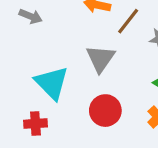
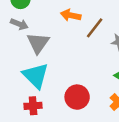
gray triangle: (100, 59) -> (38, 43), moved
red cross: (35, 124) -> (33, 106), moved

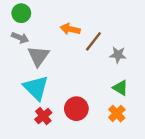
red cross: (33, 106) -> (43, 116), moved, turned -35

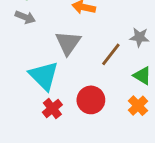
brown line: (93, 41) -> (111, 54), moved
gray triangle: (38, 56) -> (68, 43), moved

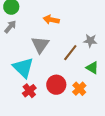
gray arrow: (25, 17) -> (10, 27), turned -72
orange cross: (138, 106) -> (79, 89), moved

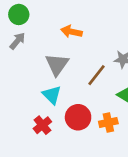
cyan triangle: (23, 68) -> (52, 95), moved, size x0.7
orange cross: (79, 89) -> (108, 123), turned 32

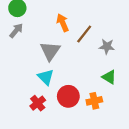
orange arrow: (71, 32) -> (63, 23), turned 54
brown line: (97, 75) -> (84, 34), moved

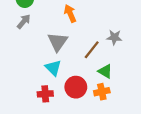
brown line: (84, 34) -> (92, 50), moved
green triangle: (109, 77) -> (105, 71), moved
red cross: (38, 103) -> (45, 94), turned 35

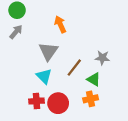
gray star: (114, 37) -> (102, 58), moved
brown line: (92, 50) -> (74, 68), moved
red circle: (76, 87) -> (58, 103), moved

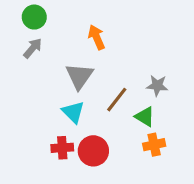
orange cross: (91, 99) -> (154, 145), moved

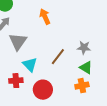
gray triangle: (79, 76) -> (18, 42), moved
green triangle: (145, 117) -> (86, 68), moved
red cross: (62, 148) -> (16, 81), moved

